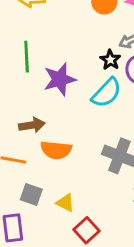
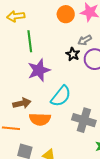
green line: (27, 57) -> (30, 41), moved
cyan semicircle: (106, 93) -> (61, 96), moved

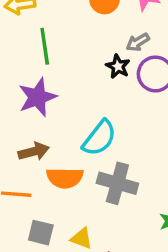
purple star: (39, 70) -> (37, 97), moved
gray cross: (84, 120) -> (117, 183), moved

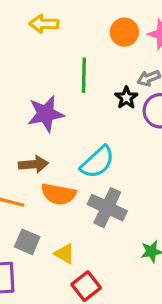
green line: (45, 46) -> (84, 75), moved

